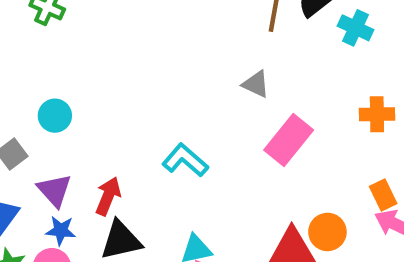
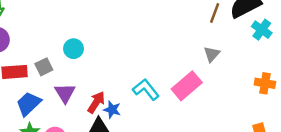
gray triangle: (256, 84) -> (212, 54), moved, turned 36
pink rectangle: (289, 140) -> (187, 86), moved
blue star: (61, 231) -> (112, 110), moved

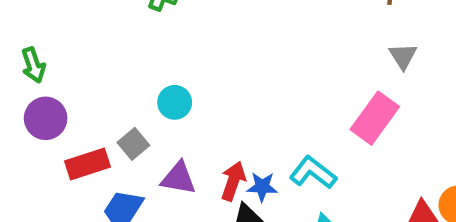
cyan L-shape: (146, 89) -> (313, 173), moved
purple triangle: (65, 93) -> (178, 178), turned -35

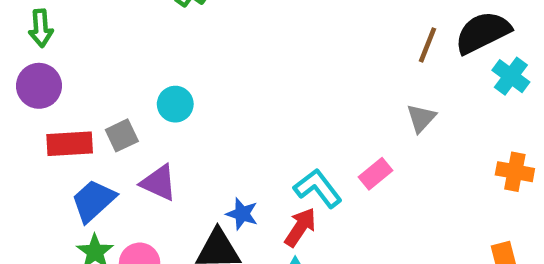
pink rectangle: (375, 118) -> (376, 174), size x0.6
cyan L-shape: (313, 173) -> (318, 188), moved
red arrow: (233, 181) -> (300, 227), moved

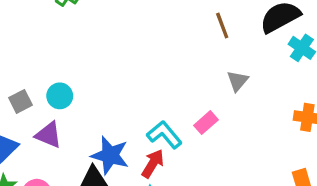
brown line: (427, 45) -> (222, 25), moved, turned -40
cyan circle: (175, 104) -> (60, 96), moved
blue star: (242, 214) -> (110, 155), size x1.6

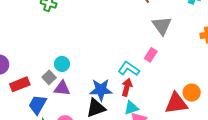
gray triangle: (238, 81) -> (162, 26), size x1.5
gray square: (21, 101) -> (49, 77), moved

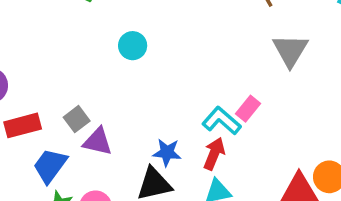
pink rectangle: (151, 55) -> (248, 109), moved
cyan circle: (62, 64) -> (133, 46), moved
blue star: (101, 90) -> (167, 152), size x0.7

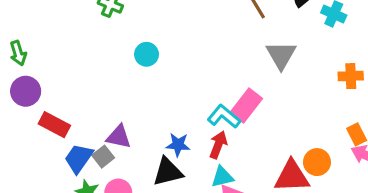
pink rectangle: (248, 109) -> (246, 106), size x1.5
gray square: (77, 119) -> (103, 157), moved
red rectangle: (23, 125) -> (54, 125), turned 44

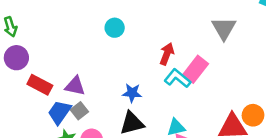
purple triangle: (119, 137) -> (75, 86), moved
blue star: (178, 145) -> (132, 93), moved
red arrow: (218, 145) -> (167, 54), moved

